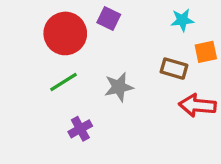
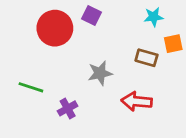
green line: (64, 82) -> (31, 87), moved, turned 50
red arrow: (197, 105) -> (137, 101), moved

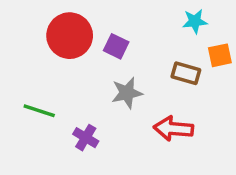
purple square: (92, 15) -> (116, 46), moved
purple cross: (68, 108) -> (86, 138), turned -30

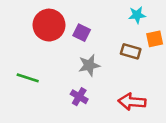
red arrow: (173, 129) -> (132, 102), moved
purple cross: (86, 138) -> (79, 97), moved

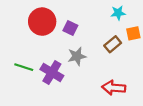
brown rectangle: (131, 51) -> (113, 44), turned -56
purple cross: (79, 97) -> (52, 73), moved, size x1.5

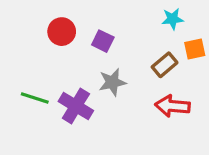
red circle: (42, 22) -> (62, 32), size x0.7
red arrow: (114, 88) -> (173, 106), moved

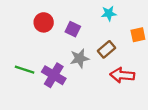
cyan star: (173, 19) -> (109, 13), moved
brown rectangle: (165, 65) -> (107, 49), moved

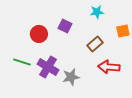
red circle: (44, 22) -> (39, 34), moved
gray star: (80, 58) -> (71, 77), moved

